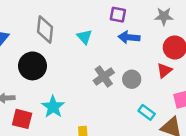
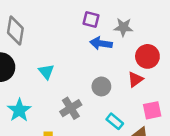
gray star: (164, 16) -> (123, 27), moved
cyan triangle: (84, 37) -> (46, 72), moved
gray cross: (104, 77) -> (71, 108), moved

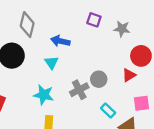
blue arrow: (101, 43) -> (60, 41), moved
gray cross: (71, 108) -> (79, 90), moved
cyan star: (19, 110) -> (44, 95), moved, turned -30

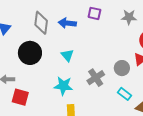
purple square: (94, 20) -> (94, 13), moved
blue arrow: (60, 41) -> (67, 23), moved
gray circle: (99, 79) -> (122, 68), moved

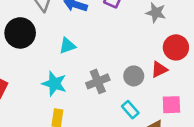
cyan triangle: (67, 55) -> (67, 46), turned 40

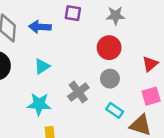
red circle: (176, 47) -> (109, 48), moved
red triangle: (159, 69) -> (150, 64), moved

